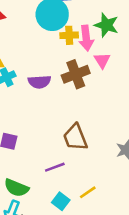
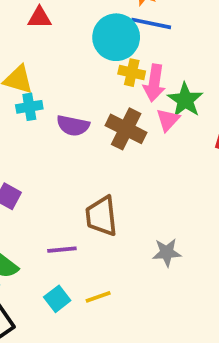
green star: (106, 25) -> (185, 100), moved
brown cross: (76, 74) -> (126, 129), turned 32

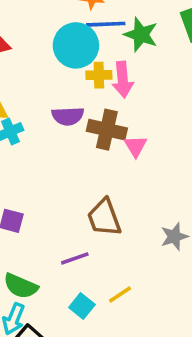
green star: (185, 100) -> (141, 35), moved
pink triangle: (168, 120) -> (136, 146), moved
purple semicircle: (73, 126) -> (68, 116), moved

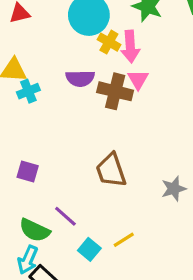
yellow cross: (99, 75) -> (109, 42), turned 30
pink triangle: (136, 146) -> (138, 80), moved
purple line: (75, 258) -> (65, 216), moved, turned 60

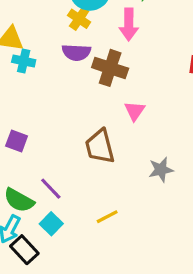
yellow cross: (109, 42) -> (79, 19), moved
pink triangle: (138, 80) -> (135, 111), moved
cyan cross: (28, 91) -> (24, 61), turned 30
cyan square: (89, 249) -> (51, 224), moved

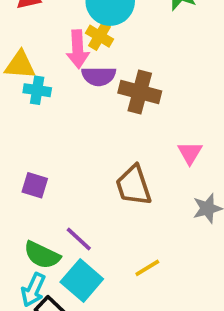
pink arrow: (129, 25) -> (78, 49), moved
pink triangle: (135, 111) -> (190, 153), moved
cyan square: (51, 224) -> (82, 280), size x1.5

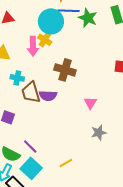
purple semicircle: (99, 76) -> (48, 96), moved
cyan cross: (37, 90) -> (17, 78), moved
brown trapezoid: (134, 185) -> (31, 92), moved

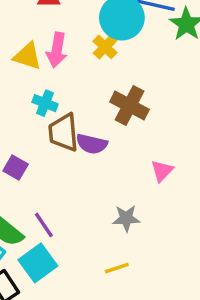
pink arrow: (33, 46) -> (57, 50), moved
gray star: (99, 133) -> (126, 218), moved
yellow line: (66, 163) -> (117, 268), moved

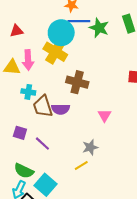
yellow cross: (105, 47) -> (55, 52), size x1.6
purple line: (44, 225) -> (42, 144), moved
yellow line: (117, 268) -> (81, 166), moved

